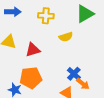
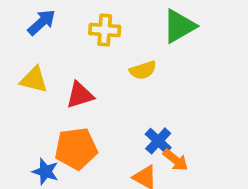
blue arrow: (13, 12) -> (42, 22), turned -42

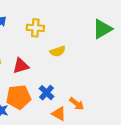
green triangle: (179, 26) -> (102, 29), moved
blue cross: (158, 141) -> (46, 93), moved

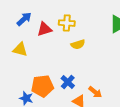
yellow cross: (35, 28) -> (67, 23), moved
red triangle: (21, 66) -> (44, 29), moved

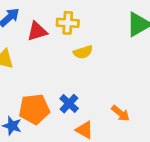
orange arrow: (95, 92) -> (121, 113), moved

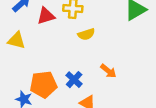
orange arrow: (121, 113) -> (108, 71), moved

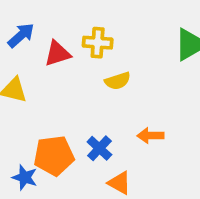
orange arrow: (108, 71) -> (150, 136), turned 140

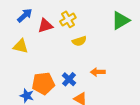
yellow cross: (98, 43) -> (68, 19), turned -35

